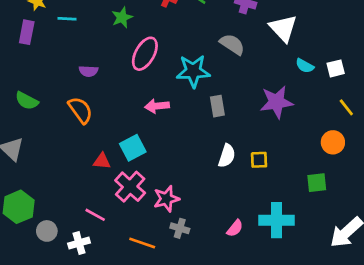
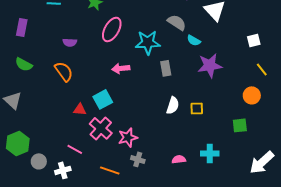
purple rectangle: (27, 32) -> (22, 27), moved
cyan semicircle: (305, 66) -> (194, 40), moved
cyan cross: (277, 220) -> (210, 153), size x0.7
pink semicircle: (235, 228) -> (179, 159), turned -136

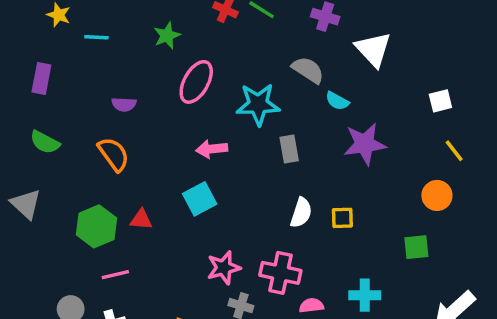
cyan square: (103, 99) -> (200, 199), moved
pink cross: (101, 128) -> (280, 273), moved, turned -30
green hexagon: (18, 143) -> (96, 226), moved
pink line: (75, 149) -> (115, 275), moved, turned -42

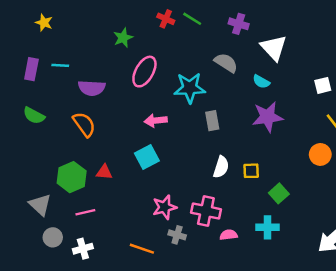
cyan line: (96, 37) -> (60, 65), moved
cyan semicircle: (337, 101) -> (261, 82), moved
purple semicircle: (124, 104) -> (92, 88), size x1.5
gray triangle: (26, 204) -> (40, 205), moved
green square: (416, 247) -> (279, 193), moved, turned -36

